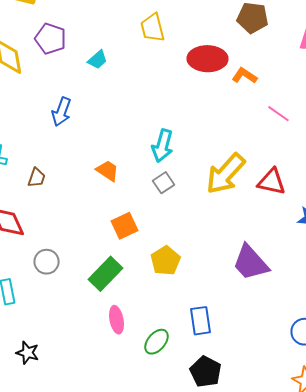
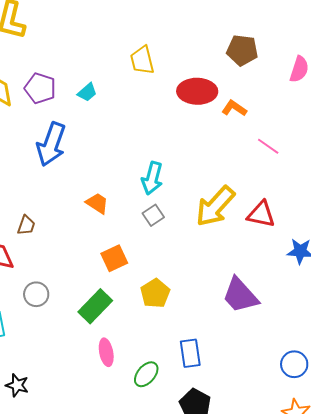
purple pentagon: (50, 39) -> (40, 88), moved
blue arrow: (62, 112) -> (51, 144), size x1.5
brown trapezoid: (36, 178) -> (26, 225), moved

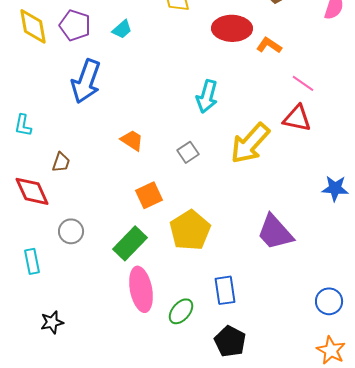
cyan arrow: (152, 178) -> (207, 96), moved
red triangle: (261, 214) -> (297, 118), moved
yellow pentagon: (155, 293) -> (190, 230), size x1.4
pink ellipse: (106, 352) -> (141, 289), size x1.6
black star: (17, 385) -> (52, 322), turned -30

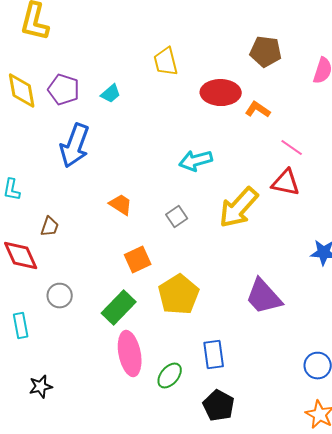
cyan arrow: (207, 96) -> (196, 161), turned 60

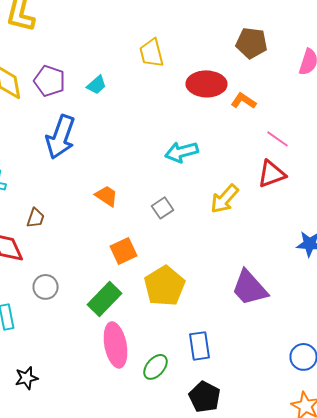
red triangle: (286, 183) -> (272, 174), turned -32
yellow arrow: (239, 208) -> (224, 199), size x0.7

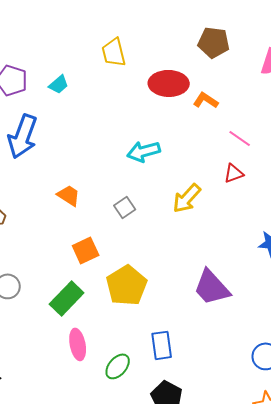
red triangle: (272, 174) -> (234, 173), size x0.7
pink ellipse: (116, 345) -> (78, 344), size x0.7

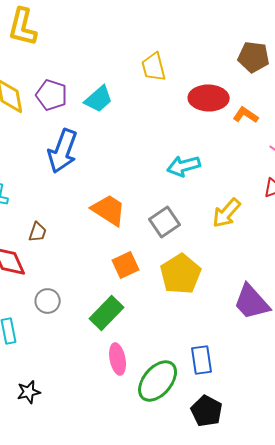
cyan trapezoid: (59, 84) -> (99, 99), size x1.4
orange trapezoid: (69, 195) -> (109, 210), size x1.5
gray square: (125, 207) -> (165, 222), size x1.4
yellow pentagon: (127, 285) -> (181, 274), moved
green ellipse: (118, 366) -> (158, 381), size x1.6

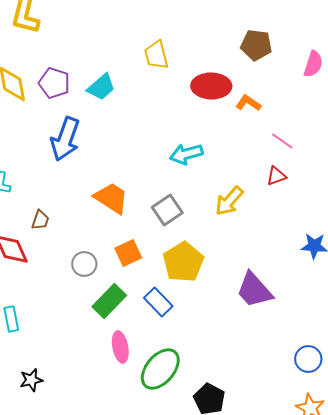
gray circle: (48, 301) -> (84, 264), moved
blue rectangle: (202, 360) -> (158, 302), moved, turned -36

